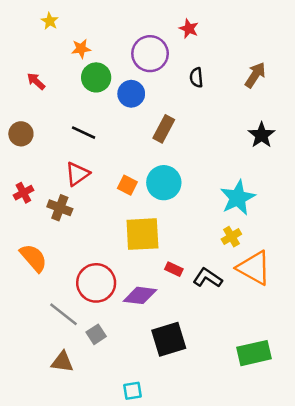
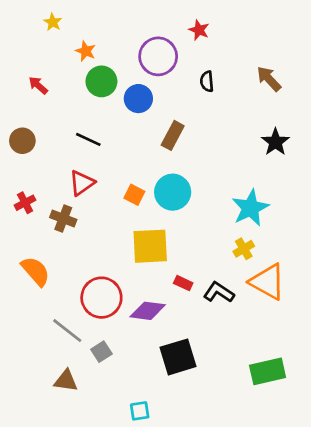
orange star: (81, 49) -> (86, 51), turned 30
brown arrow: (255, 75) -> (269, 79), turned -76

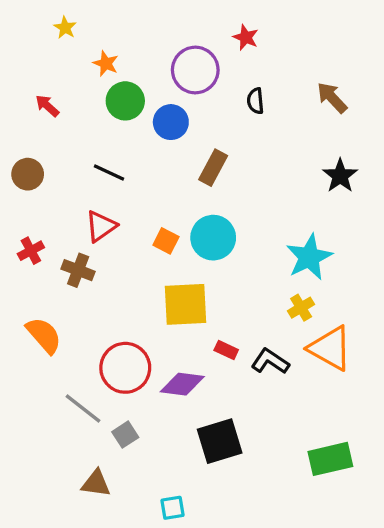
brown triangle: (66, 381) -> (96, 483), moved

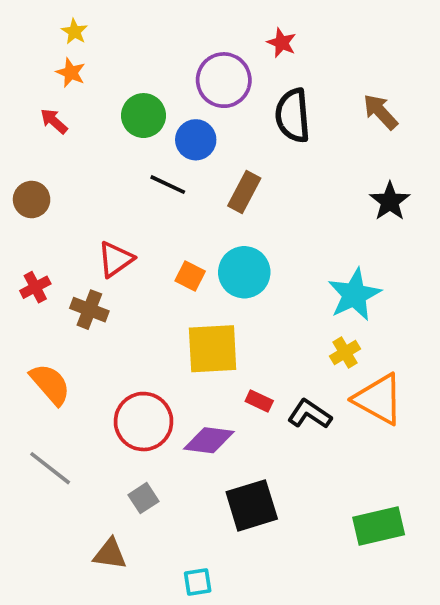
orange star: (106, 63) -> (71, 73), moved
black semicircle: (255, 101) -> (293, 116), size x1.8
black line: (109, 173) -> (168, 185), moved
gray line: (83, 409) -> (50, 468), moved

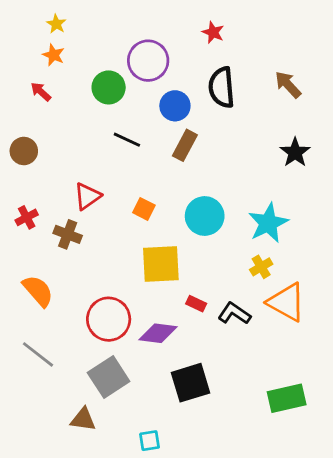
purple circle: (224, 80) -> (148, 61), moved
blue circle: (196, 140) -> (175, 106), moved
cyan circle: (244, 272) -> (205, 216), moved
gray square: (144, 498) -> (109, 377), size x1.8

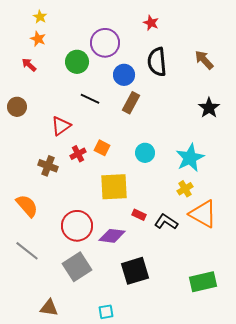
red triangle: (87, 196) -> (61, 126), moved
cyan circle: (205, 216) -> (145, 153), size x0.7
red cross: (27, 217) -> (78, 154), moved
brown triangle: (83, 419) -> (49, 308), moved

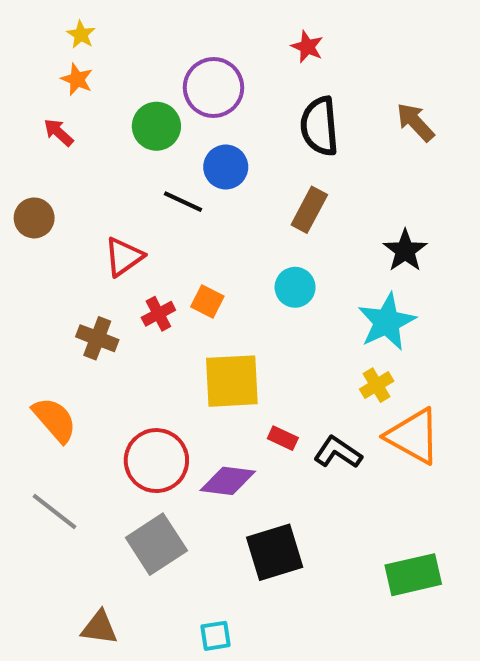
blue circle: (124, 75) -> (226, 167), moved
brown rectangle: (131, 103) -> (309, 210), moved
black star: (209, 108) -> (405, 251), moved
cyan circle: (145, 153) -> (295, 287), moved

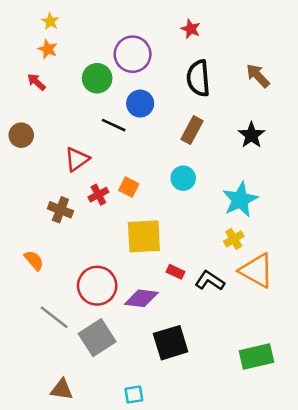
black star: (405, 251) -> (251, 135), moved
orange semicircle: (55, 420) -> (34, 260), size x0.7
gray line: (55, 511) -> (54, 317), moved

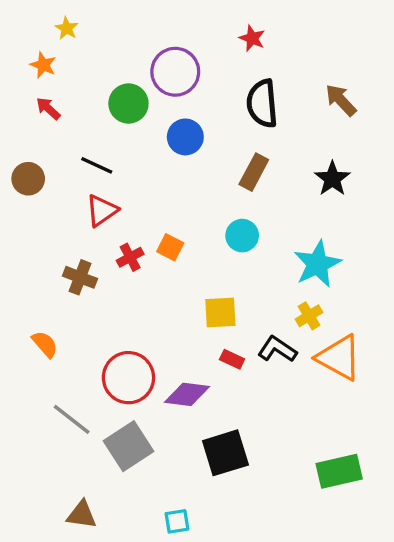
orange star: (48, 49) -> (43, 65), moved
black line: (114, 125) -> (97, 165), moved
yellow square: (144, 236) -> (220, 312), moved, size x0.7
black L-shape: (210, 281) -> (277, 349), moved

